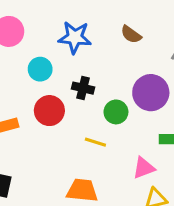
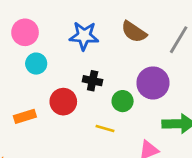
brown semicircle: (131, 34) -> (134, 32), size x1.4
cyan circle: (40, 69) -> (36, 64), moved

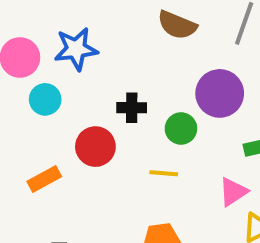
blue star: (84, 36) -> (76, 49), moved

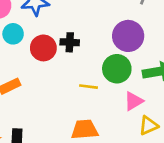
green circle: (181, 129) -> (117, 69), moved, size x1.4
red circle: (95, 147) -> (43, 48), moved

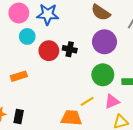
purple circle: (128, 36) -> (104, 42), moved
yellow line: (89, 87) -> (87, 101), moved, turned -48

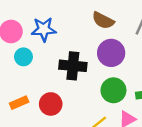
black cross: (70, 49) -> (73, 66), size x1.6
red circle: (49, 51) -> (51, 104), moved

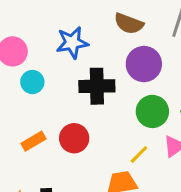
blue star: (44, 29) -> (72, 43), moved

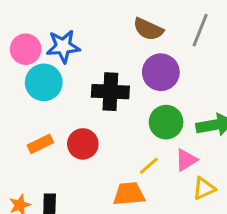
blue star: (72, 43) -> (63, 46), moved
cyan circle: (32, 82) -> (44, 82), size x1.5

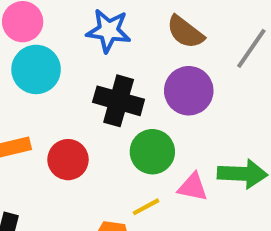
blue star: (63, 46) -> (109, 31), moved
green circle: (166, 122) -> (152, 152), moved
pink triangle: (186, 160) -> (193, 187), moved, turned 30

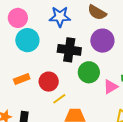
pink triangle: (193, 187) -> (111, 87), turned -35
yellow line: (146, 207) -> (59, 99), moved

